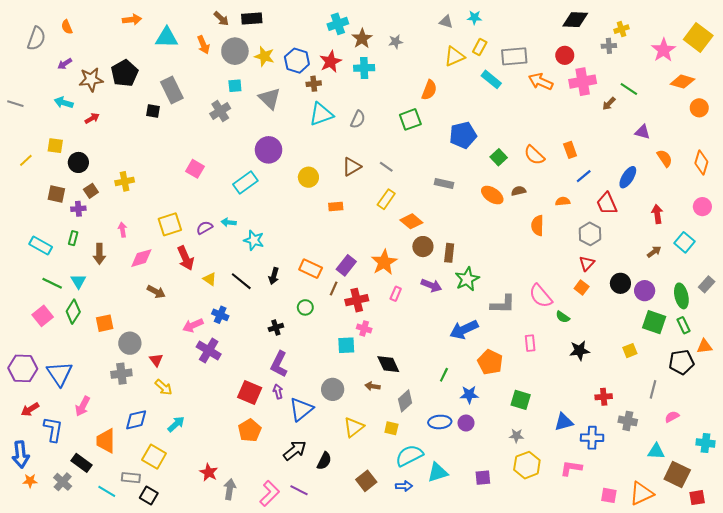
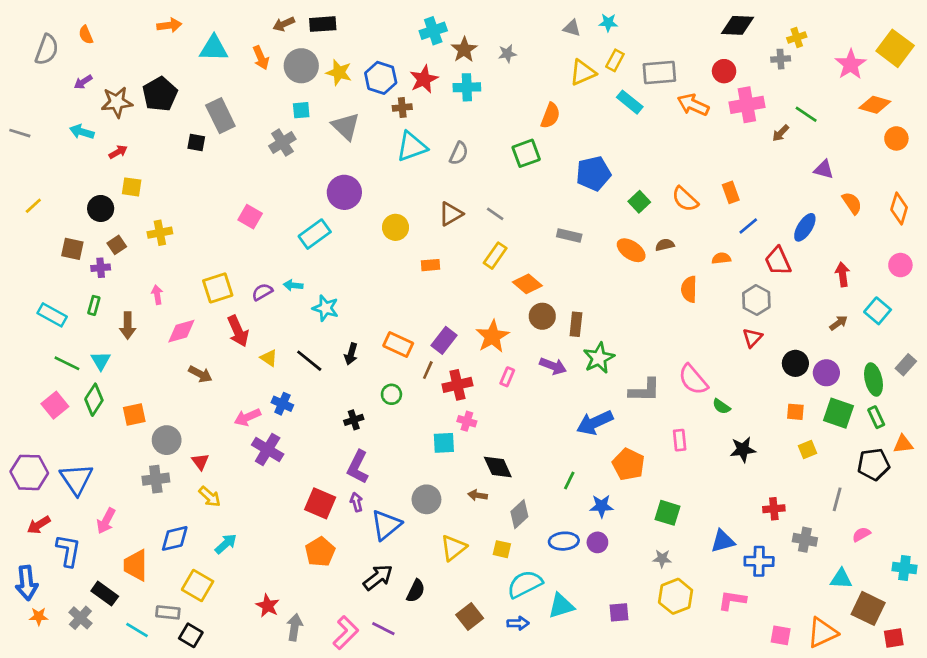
brown arrow: (221, 19) -> (284, 24), turned 112
yellow square: (55, 146) -> (132, 187), moved
orange square: (582, 287) -> (795, 412), moved, turned -32

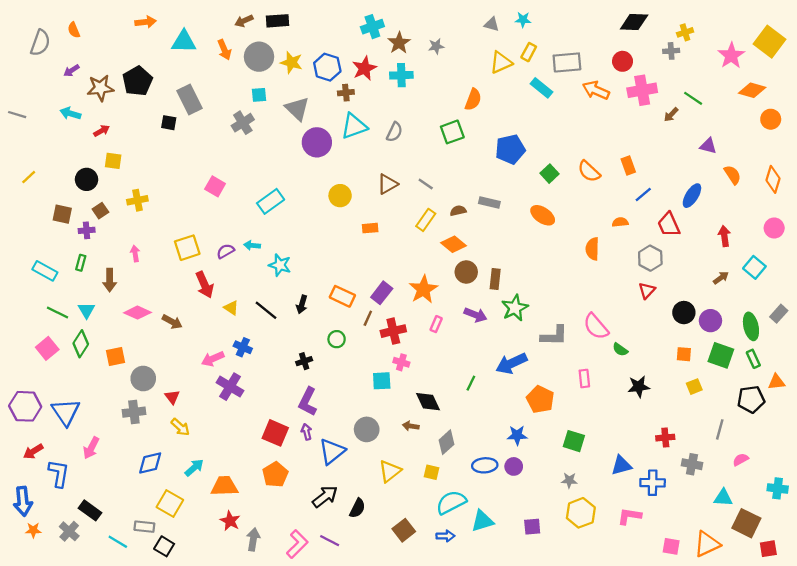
purple circle: (344, 192) -> (317, 142), moved
brown semicircle: (665, 245) -> (458, 211), moved
pink diamond: (181, 331) -> (137, 313), moved, turned 40
green line: (569, 480) -> (471, 383), moved
orange trapezoid: (136, 565) -> (224, 486), moved, turned 88

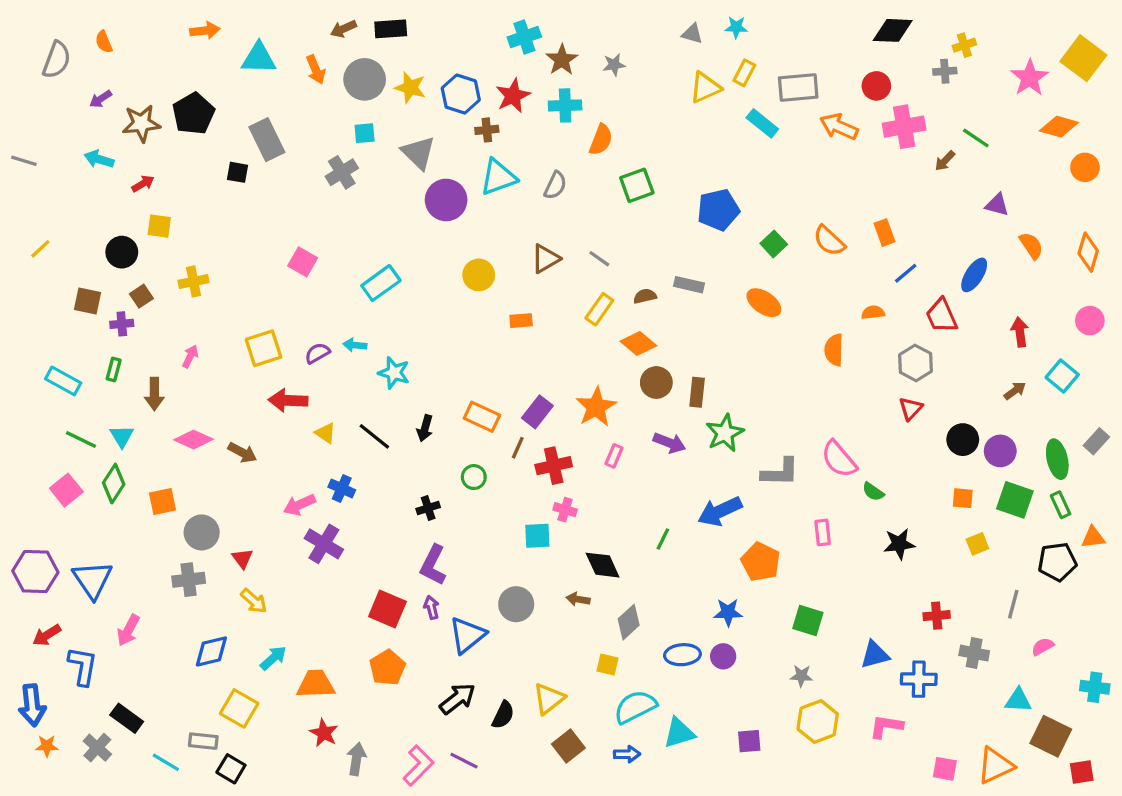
orange semicircle: (473, 100) -> (601, 140), moved
pink arrow: (135, 253) -> (190, 356), turned 35
red arrow: (205, 285) -> (288, 400), turned 116
yellow triangle: (390, 471) -> (549, 699), moved

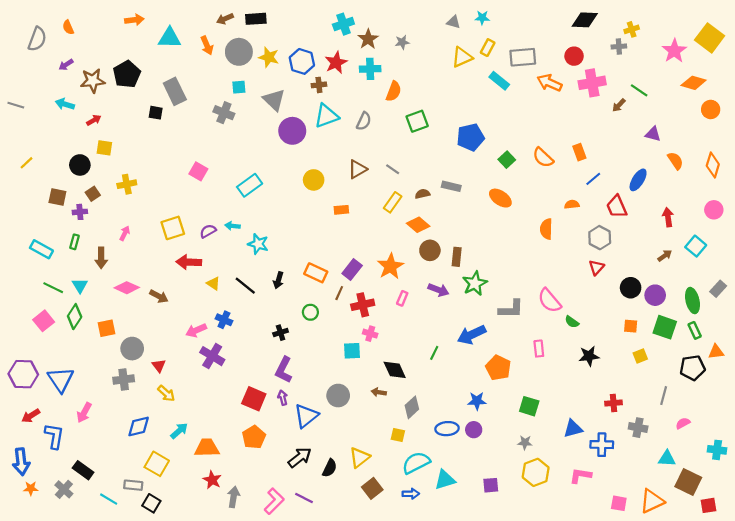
gray cross: (342, 172) -> (224, 113), turned -36

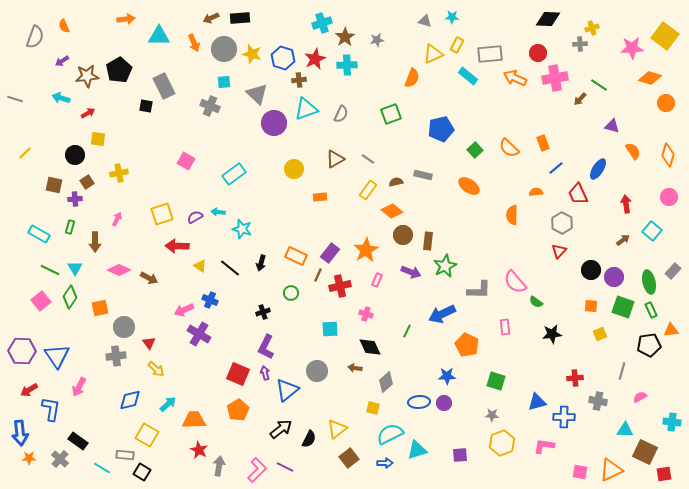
pink star: (674, 51) -> (632, 48), turned 30
orange semicircle: (394, 91) -> (412, 78), moved
pink cross: (370, 334) -> (366, 314), moved

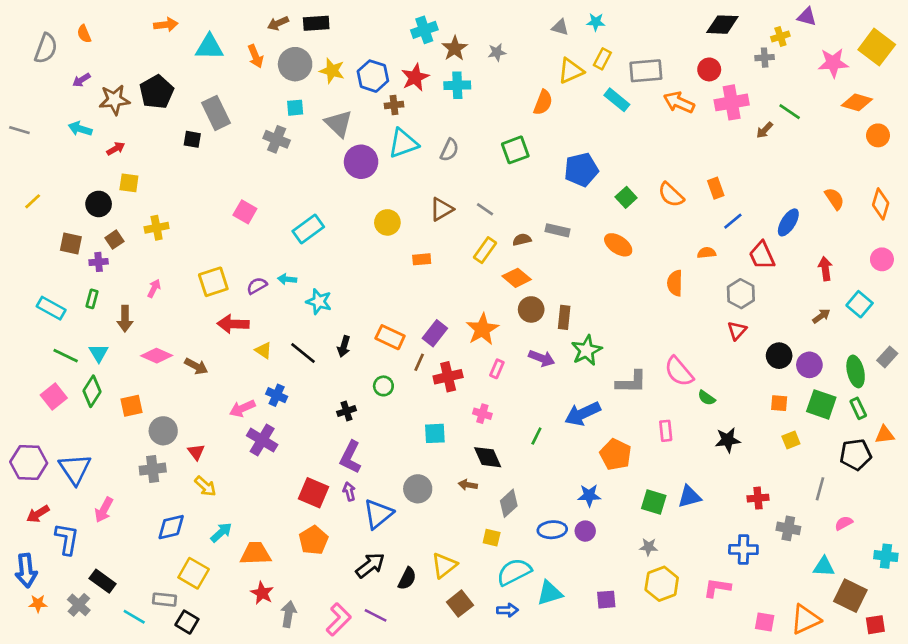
purple triangle: (612, 126) -> (807, 17), moved
blue triangle: (537, 402) -> (689, 497), moved

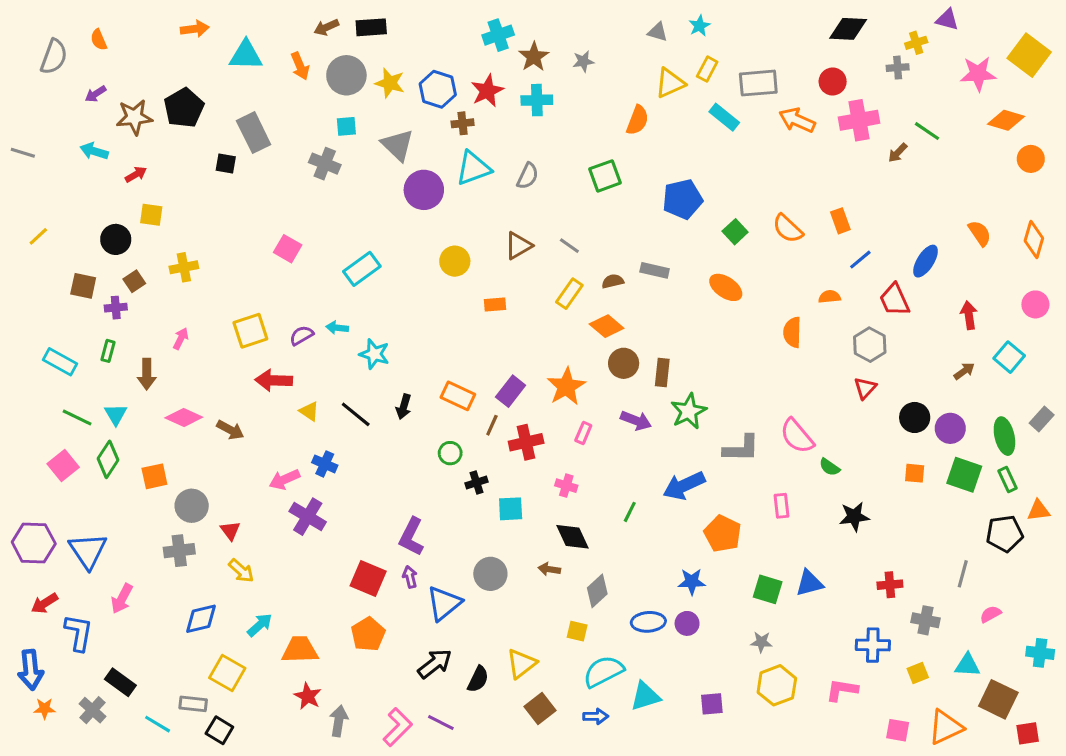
cyan star: (596, 22) -> (699, 26), turned -30
black cross: (347, 411) -> (476, 483), moved
yellow square: (791, 440) -> (918, 673), moved

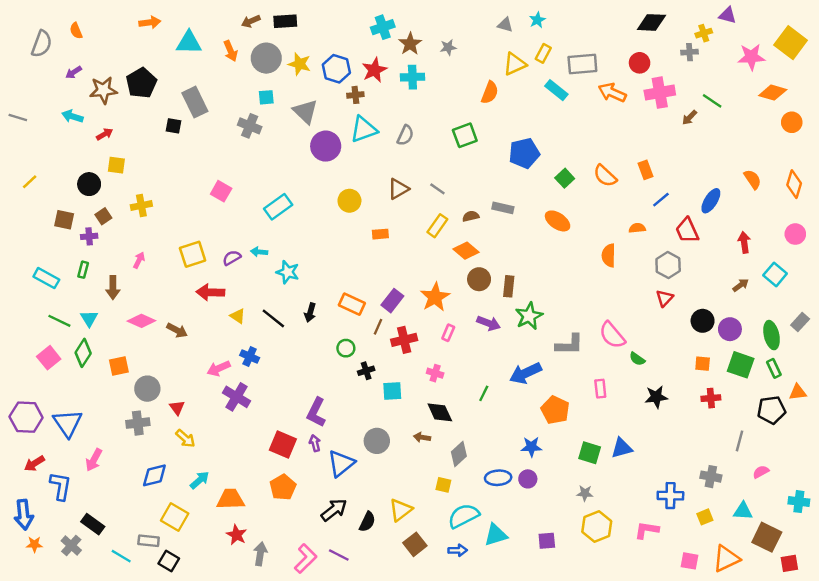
red cross: (890, 585) -> (711, 398), moved

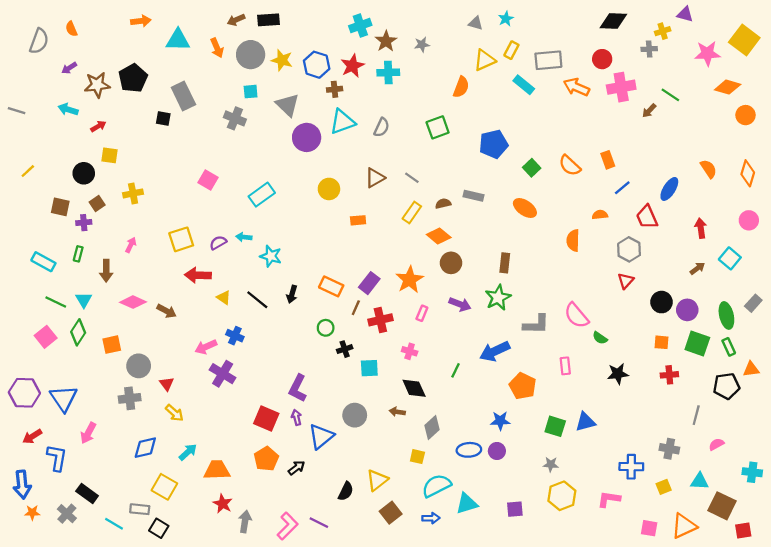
brown rectangle: (509, 286) -> (505, 263), moved
black arrow: (334, 510) -> (296, 468), moved, size x0.7

